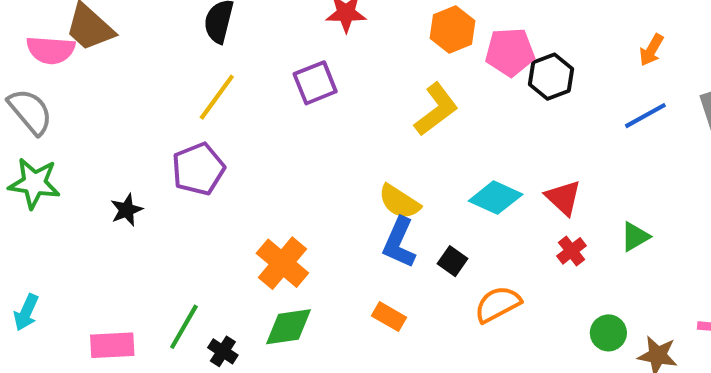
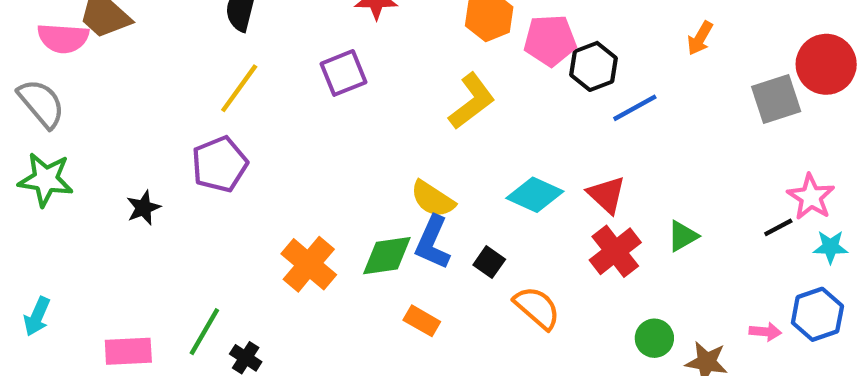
blue line: (645, 116) -> (635, 108), moved
red cross: (571, 251) -> (615, 251), size x1.6
orange semicircle: (498, 304) -> (537, 308), turned 69
green diamond: (289, 327) -> (387, 256), moved

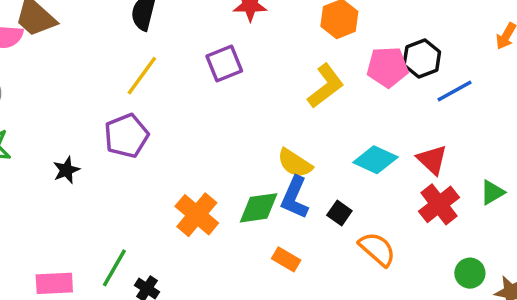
pink pentagon: (550, 40) -> (387, 67), moved

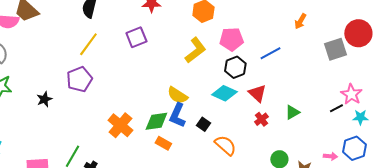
black hexagon: (422, 58) -> (235, 67), moved
red cross: (439, 204) -> (261, 119), size x0.6
orange rectangle: (286, 259) -> (163, 143), moved

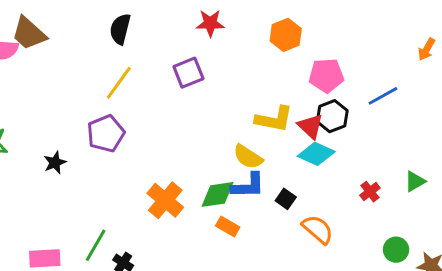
yellow L-shape: (195, 50) -> (274, 119), moved, turned 48
red triangle: (257, 93) -> (310, 126), moved
blue L-shape: (177, 115) -> (248, 186), turned -115

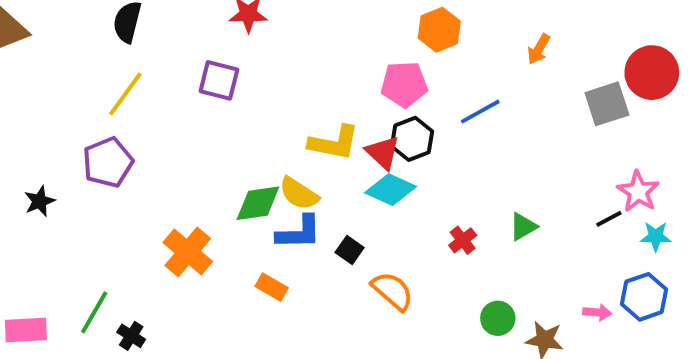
orange hexagon: (286, 35) -> (439, 30), moved
purple square: (188, 73) -> (219, 80), turned 36
green diamond: (218, 194) -> (258, 203), moved

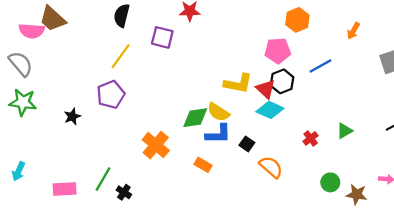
purple square: (219, 80) -> (162, 37), moved

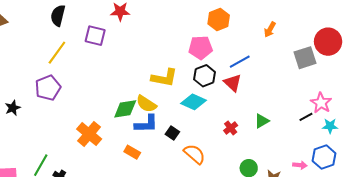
red triangle: (266, 89) -> (233, 83), moved

